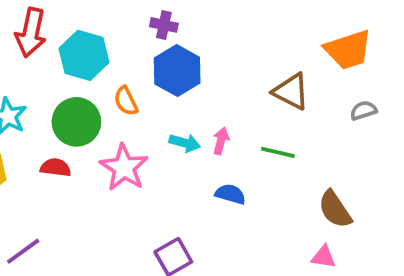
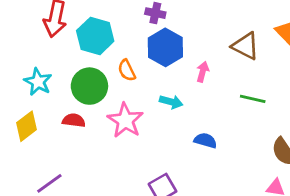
brown triangle: (291, 91) -> (246, 46), moved
pink arrow: (221, 141) -> (203, 72), moved
green line: (278, 152) -> (253, 99), moved

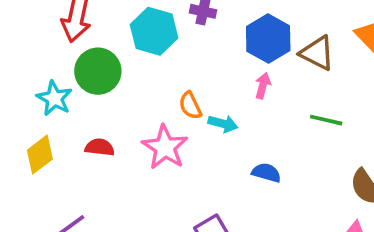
cyan hexagon: (95, 36) -> (154, 31), moved
blue hexagon: (165, 47) -> (268, 39), moved
orange semicircle: (127, 70) -> (190, 106), moved
green circle: (89, 86) -> (98, 71), moved

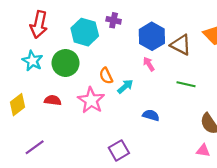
green circle: (98, 71) -> (65, 63), moved
pink arrow: (263, 86) -> (149, 64), turned -48
cyan star: (54, 98) -> (32, 61), moved
cyan arrow: (223, 124) -> (125, 86), turned -56

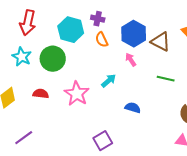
orange semicircle: (106, 76) -> (102, 40), moved

